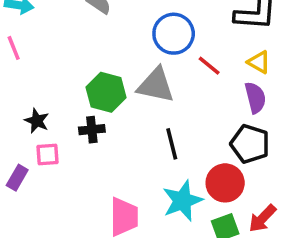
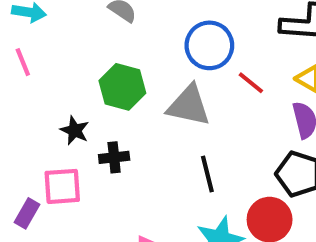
green hexagon: (106, 92) -> (122, 87), moved
black star: (37, 121) -> (75, 130), moved
pink square: (47, 154) -> (62, 186), size x1.4

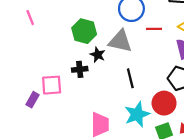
red line: (251, 83) -> (154, 29), turned -40
black star: (75, 130) -> (98, 55), moved

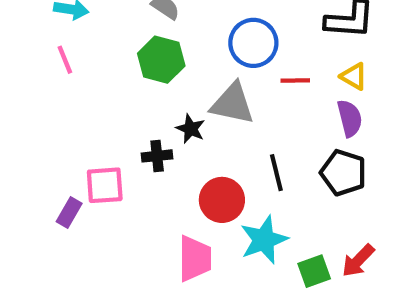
green hexagon: (84, 31) -> (161, 60), moved
black line: (130, 78) -> (276, 173), moved
red circle: (164, 103) -> (222, 200), moved

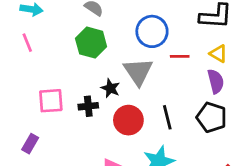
gray triangle: (232, 104) -> (138, 72), turned 44
pink square: (105, 185) -> (51, 101), moved
red circle: (222, 200) -> (128, 120), moved

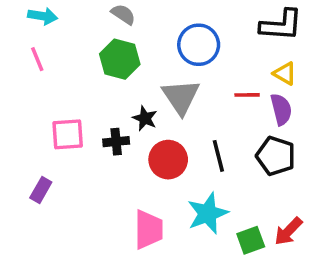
red line: (180, 56) -> (247, 95), moved

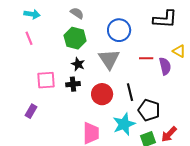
yellow triangle: (285, 73) -> (179, 51), moved
black star: (145, 118) -> (78, 64), moved
black pentagon: (276, 156) -> (149, 110), moved

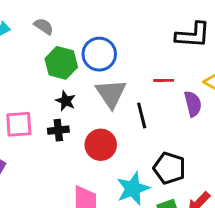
gray semicircle: (77, 13) -> (44, 26), moved
blue circle: (119, 30) -> (99, 54), moved
red line: (146, 58) -> (164, 80), moved
black line: (130, 92) -> (142, 116), moved

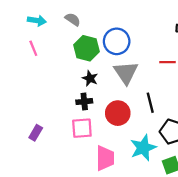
black line: (142, 116) -> (150, 103), moved
pink square: (19, 124) -> (82, 128), moved

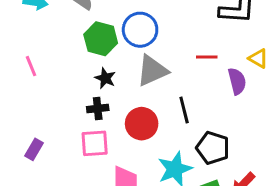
pink line: (33, 48) -> (31, 66), moved
gray triangle: (126, 73) -> (152, 71), turned 40

